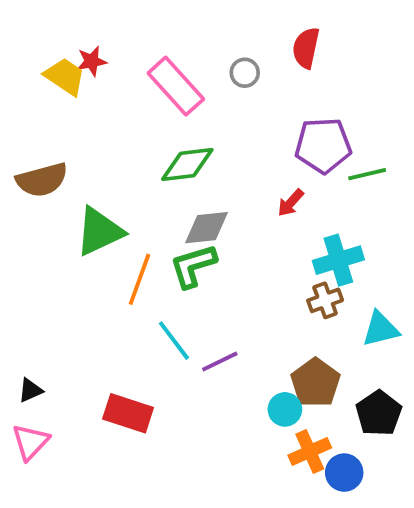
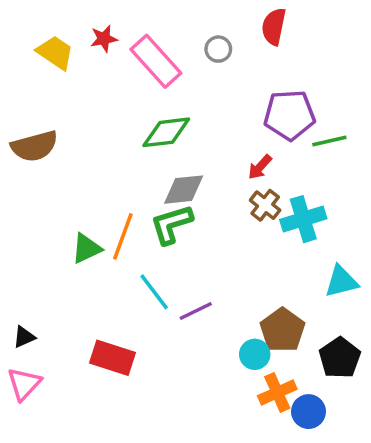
red star: (92, 61) -> (104, 39), moved
green triangle: (99, 231) -> (86, 249), moved, size x0.7
brown cross: (325, 300) -> (265, 205), moved, turned -32

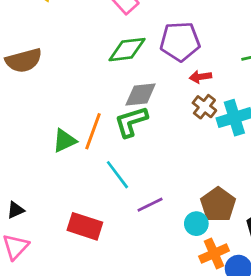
purple pentagon: (289, 115) -> (180, 41), moved
red arrow: (260, 167) -> (200, 77), turned 40
purple line: (196, 311) -> (150, 205), moved

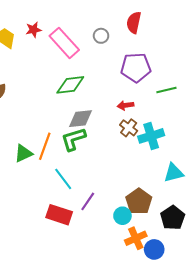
purple pentagon: (180, 41) -> (136, 67), moved
purple line: (150, 205) -> (88, 201), turned -30
red rectangle: (85, 226) -> (59, 215), moved

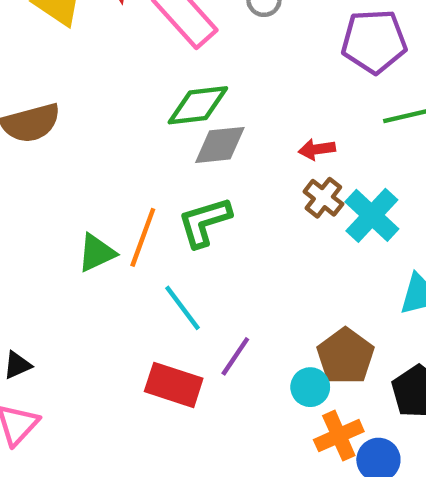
purple pentagon: (136, 67) -> (374, 41), moved
gray diamond: (81, 119) -> (220, 145), moved
cyan cross: (151, 136) -> (372, 215), turned -30

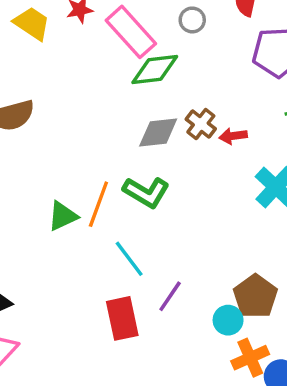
green diamond: (198, 105) -> (155, 69), moved
brown cross: (323, 198) -> (201, 124), moved
green L-shape: (204, 222) -> (146, 192), turned -132
red rectangle: (174, 385) -> (122, 318), turned 60

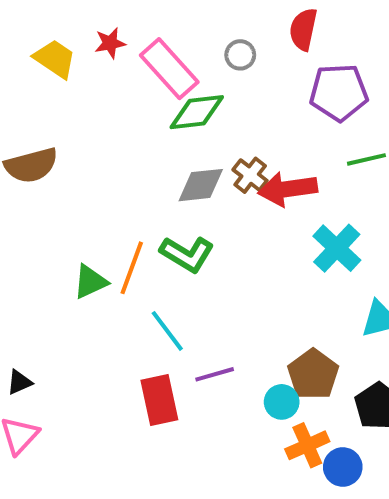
red arrow: (233, 136) -> (288, 189), size x1.8
purple line: (170, 296) -> (215, 374), turned 40

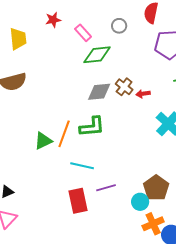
yellow trapezoid: (55, 59) -> (18, 39), moved, turned 50
pink rectangle: (169, 69) -> (83, 33), size x0.6
red arrow: (288, 189) -> (143, 94), size x0.5
green L-shape: (187, 254) -> (92, 127), turned -36
cyan line: (167, 331) -> (82, 166), turned -40

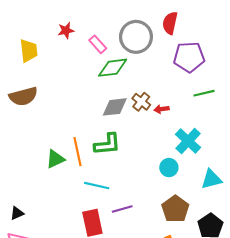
gray circle: (119, 26) -> (136, 37), size x2.0
orange line: (64, 134) -> (78, 152), turned -32
cyan circle: (140, 202) -> (169, 168), moved

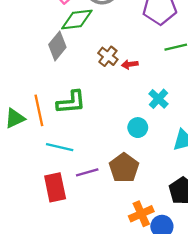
gray diamond: (115, 107) -> (57, 46), moved, turned -45
cyan cross: (188, 141) -> (158, 99), size x0.7
brown pentagon: (175, 209) -> (124, 168), moved

